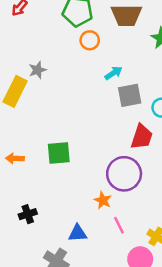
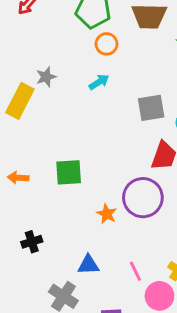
cyan arrow: (113, 73) -> (99, 82), moved
orange star: (103, 200) -> (107, 214), moved
pink line: (119, 225) -> (135, 271), moved

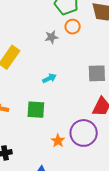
gray star: (46, 77) -> (51, 37), moved
cyan arrow: (99, 82) -> (49, 78), moved

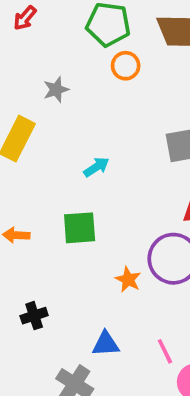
gray star: (51, 37) -> (56, 90), moved

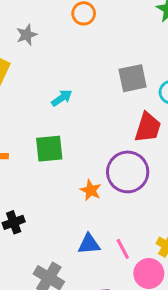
blue triangle: (106, 344) -> (89, 244), moved

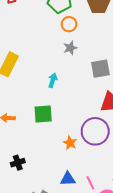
gray star: (27, 35) -> (70, 48), moved
cyan arrow: (62, 98) -> (53, 80), turned -40

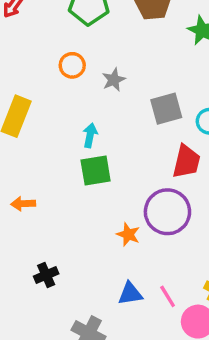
orange circle: (69, 24) -> (72, 65), moved
green square: (43, 114) -> (96, 170), moved

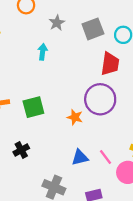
gray star: (114, 80) -> (57, 23), moved
green square: (96, 170) -> (33, 107), moved

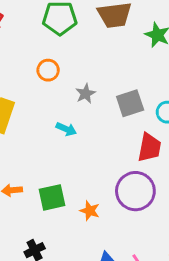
cyan arrow: (43, 52) -> (66, 129), turned 105
orange star: (75, 117) -> (90, 211), moved

